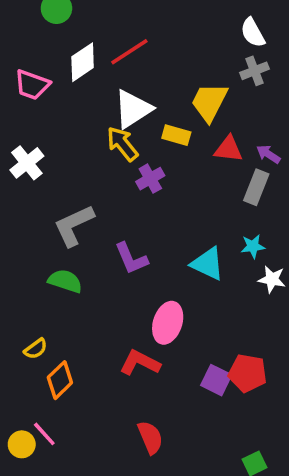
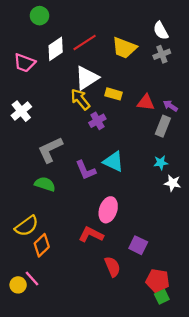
yellow trapezoid: (209, 102) -> (124, 48), moved, turned -96
cyan triangle: (208, 264) -> (114, 162), moved
yellow semicircle: (36, 349) -> (27, 226), size x1.6
red pentagon: (248, 373) -> (158, 281), moved
red semicircle: (150, 437) -> (112, 267), moved

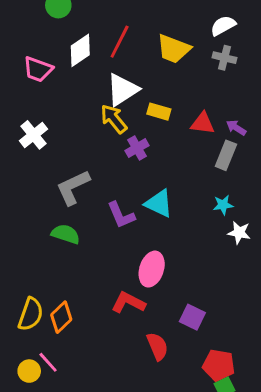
white semicircle: (161, 31) -> (223, 26), turned 90
red line: (85, 42) -> (120, 42), turned -30
gray cross: (162, 54) -> (224, 58), turned 35
yellow semicircle: (27, 226) -> (31, 314), moved, turned -35

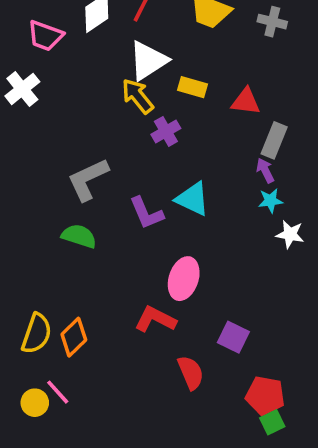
purple arrow: (236, 128) -> (265, 170), moved, turned 30
white cross: (34, 135) -> (22, 89), moved

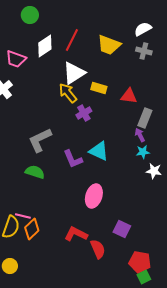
red L-shape: (155, 319) -> (76, 234), moved
pink line: (58, 392) -> (23, 216), moved, turned -35

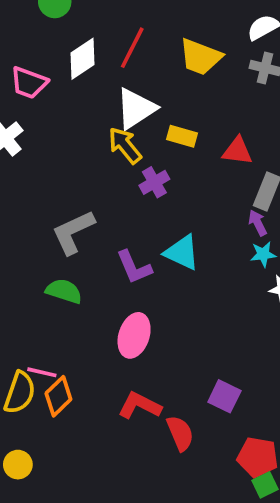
pink ellipse: (94, 196) -> (134, 335), moved

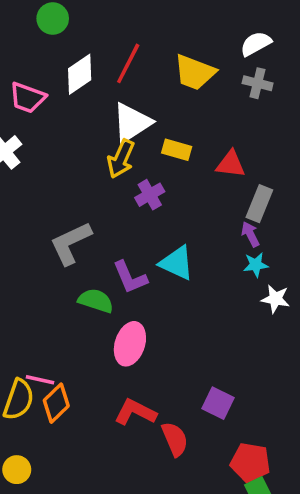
yellow arrow: (125, 145) -> (121, 159), turned -117
green semicircle: (64, 291) -> (96, 301), moved

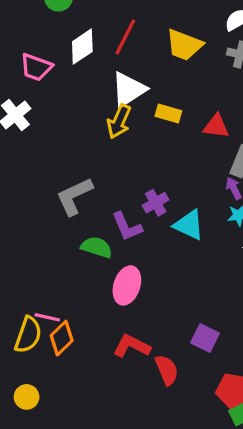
purple cross: (150, 195) -> (156, 203), moved
cyan triangle: (177, 263) -> (189, 225), moved

